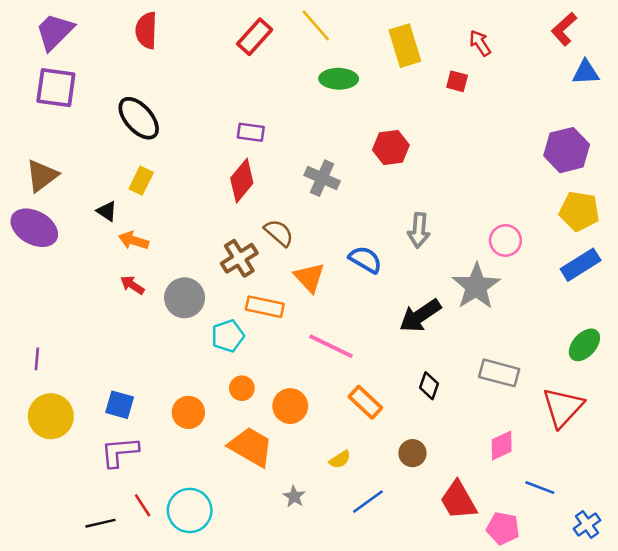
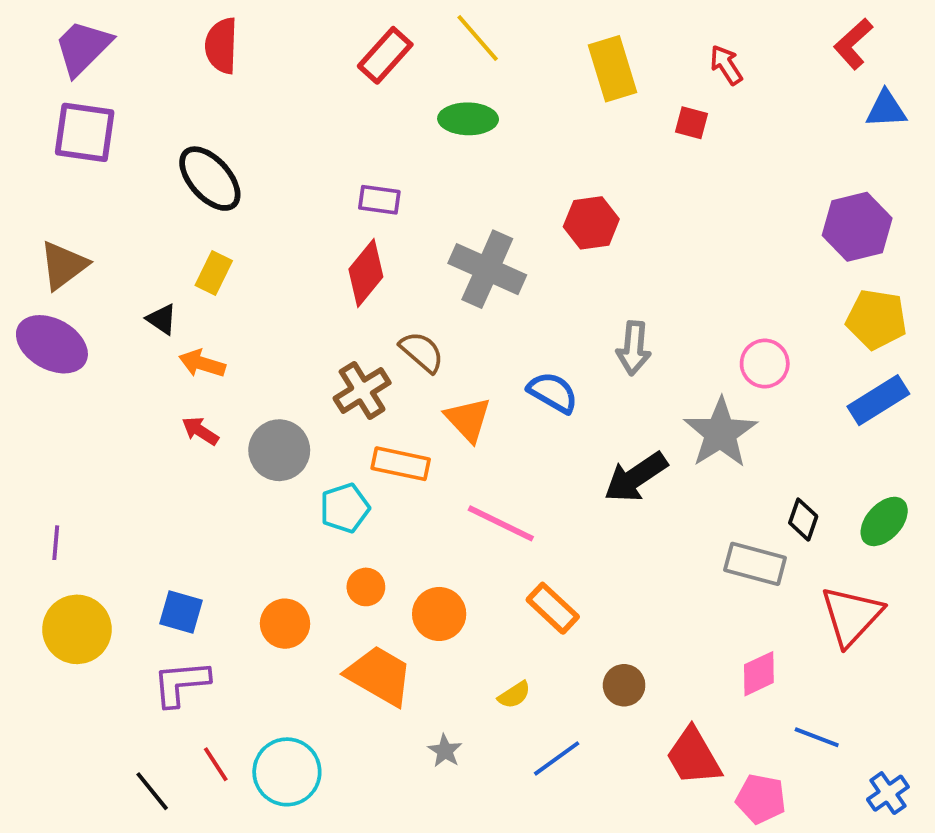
green ellipse: (339, 79) -> (468, 119), moved
gray cross: (322, 178) -> (487, 269), size x1.4
black diamond: (429, 386) -> (803, 520), moved
black line: (100, 523) -> (152, 791), turned 64

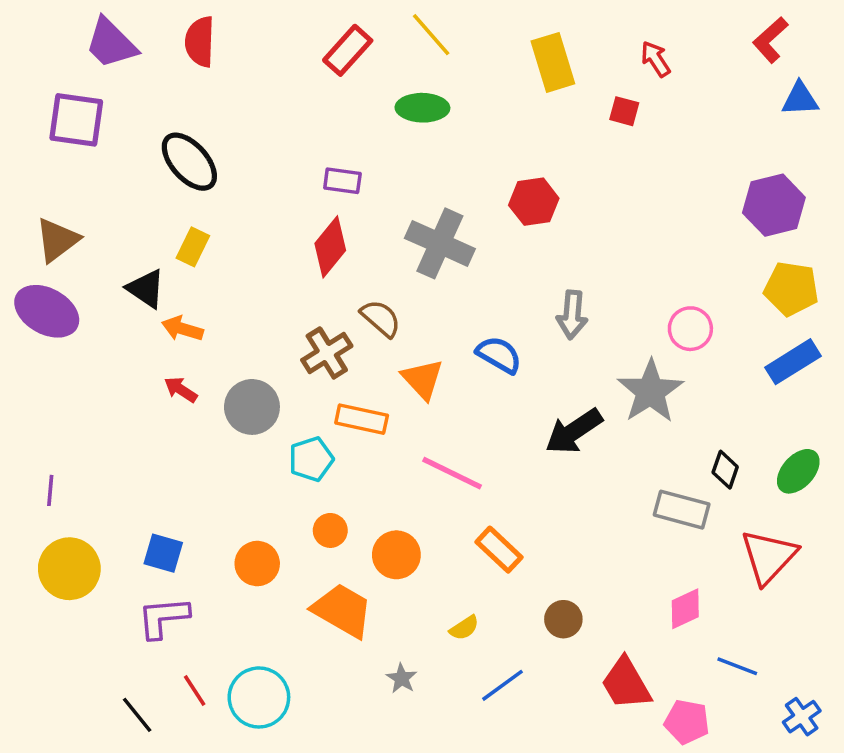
purple trapezoid: (83, 48) -> (111, 43), moved, turned -90
black triangle: (162, 319) -> (146, 289), size x1.4

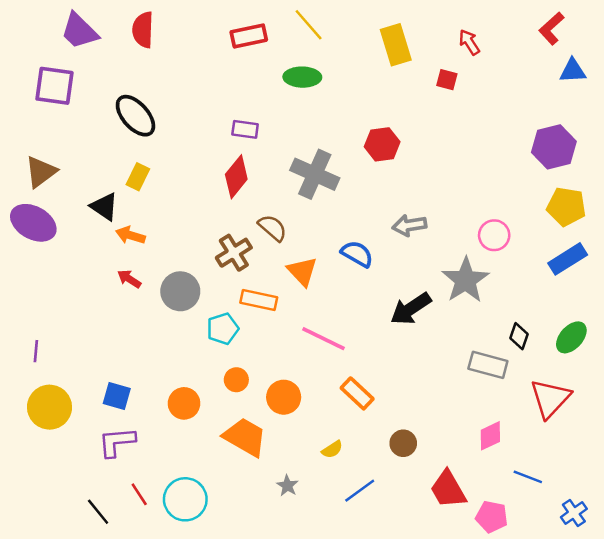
red rectangle: (348, 50) -> (249, 36), turned 36
gray arrow: (572, 315) -> (409, 225), turned 76

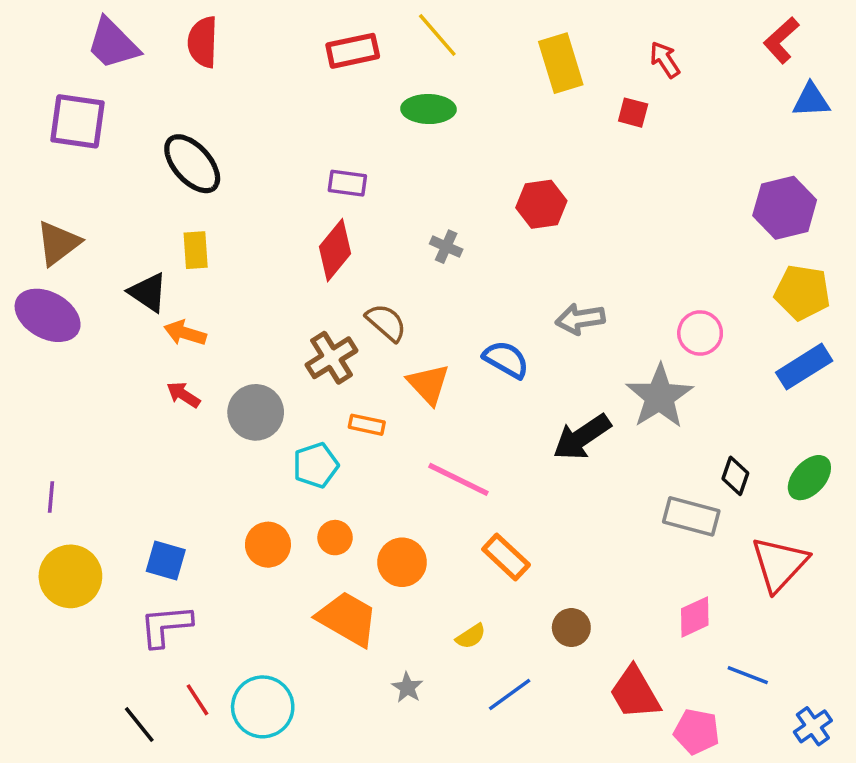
gray cross: (315, 174) -> (446, 247), size x0.5
yellow rectangle: (138, 177) -> (196, 250), turned -30
orange rectangle: (259, 300) -> (367, 425), size x0.7
orange circle: (184, 403) -> (268, 545), moved

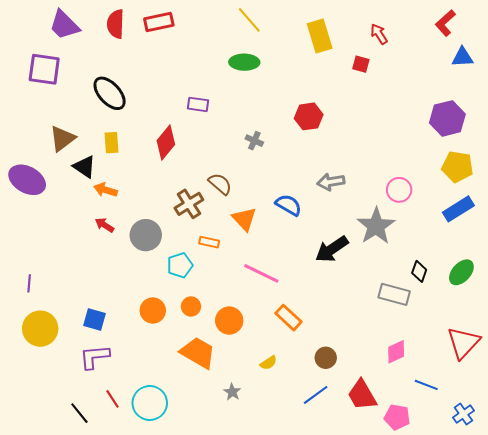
red rectangle: (353, 51) -> (159, 22), moved
brown triangle: (58, 243) -> (62, 139), moved
red diamond: (335, 250) -> (166, 143), moved
red triangle: (779, 564) -> (463, 343), moved
blue line: (510, 695) -> (316, 395), moved

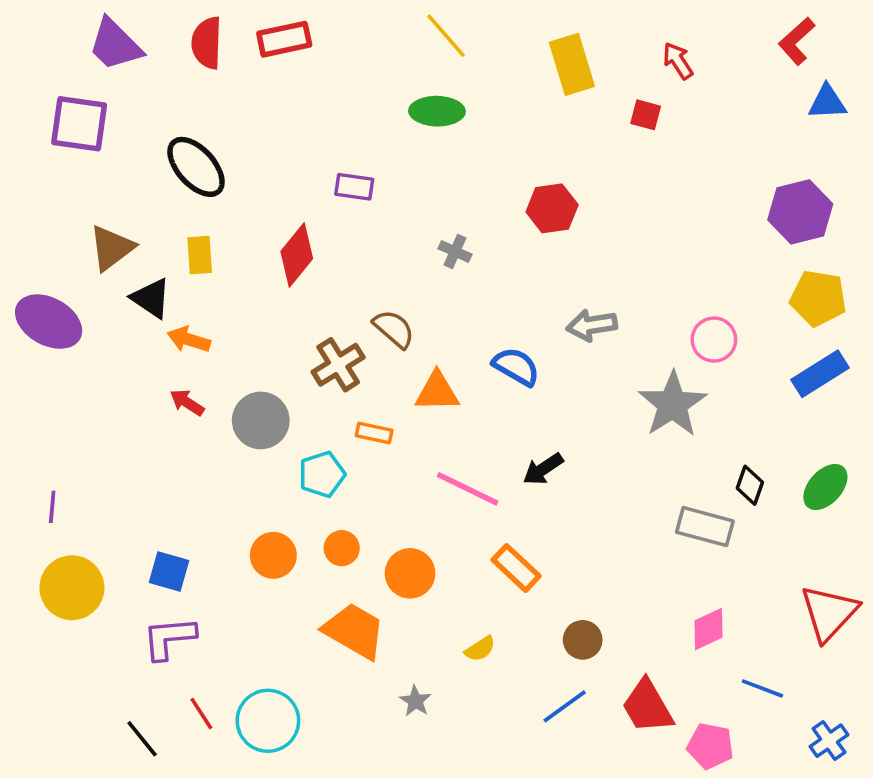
orange triangle: (244, 219) -> (437, 392), turned -48
black arrow: (332, 249) -> (543, 469), moved, size x0.7

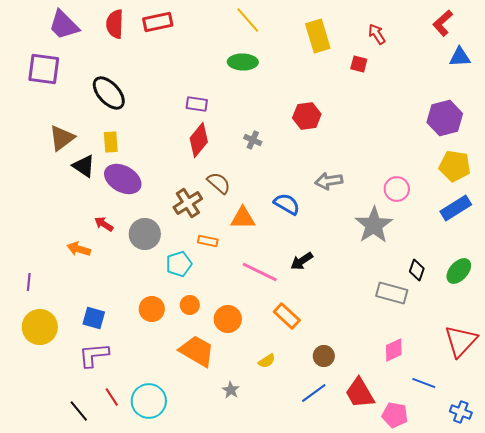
red diamond: (297, 255) -> (199, 140), moved
purple ellipse: (49, 322) -> (123, 179), moved
orange arrow: (189, 340) -> (79, 249), moved
blue cross: (829, 741) -> (461, 412), turned -35

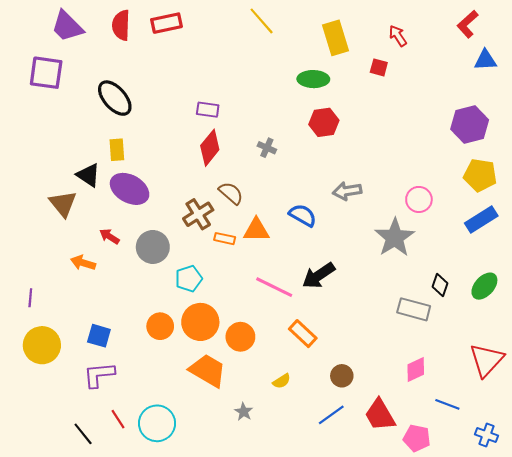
green ellipse: (243, 62) -> (313, 79), moved
brown triangle: (62, 138) -> (63, 204), moved, turned -32
orange rectangle: (208, 241) -> (225, 239), moved
black arrow: (302, 261) -> (319, 275), size x1.4
orange circle: (190, 305) -> (200, 322), size x1.8

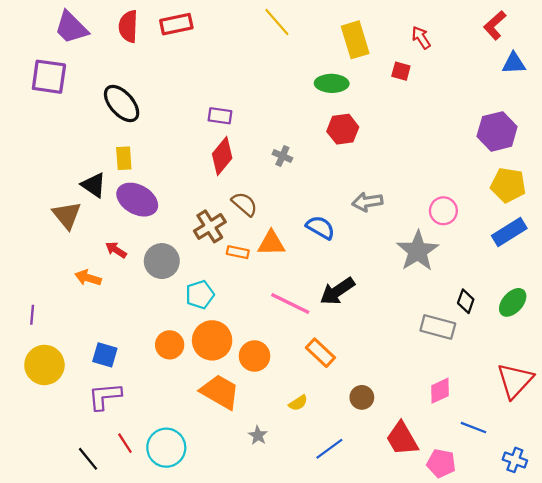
blue line: (331, 415) -> (329, 449), moved

